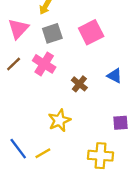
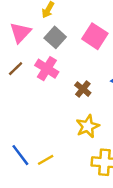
pink square: (91, 32) -> (95, 36), turned -30
gray square: (52, 33) -> (55, 37), turned -30
yellow star: (59, 120) -> (88, 126), moved

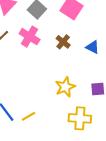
brown cross: (83, 89) -> (63, 42), moved

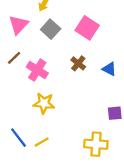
pink cross: (30, 37) -> (37, 70), moved
yellow star: (65, 87) -> (44, 103), moved, turned 30

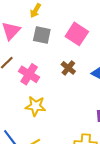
gray square: (51, 29) -> (42, 35), turned -30

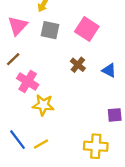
pink cross: (29, 74) -> (28, 81), moved

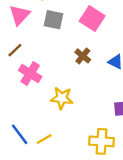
yellow star: (43, 105) -> (62, 98), moved

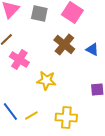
brown cross: (83, 56) -> (64, 44), size x1.5
yellow cross: (102, 141) -> (66, 118), moved

